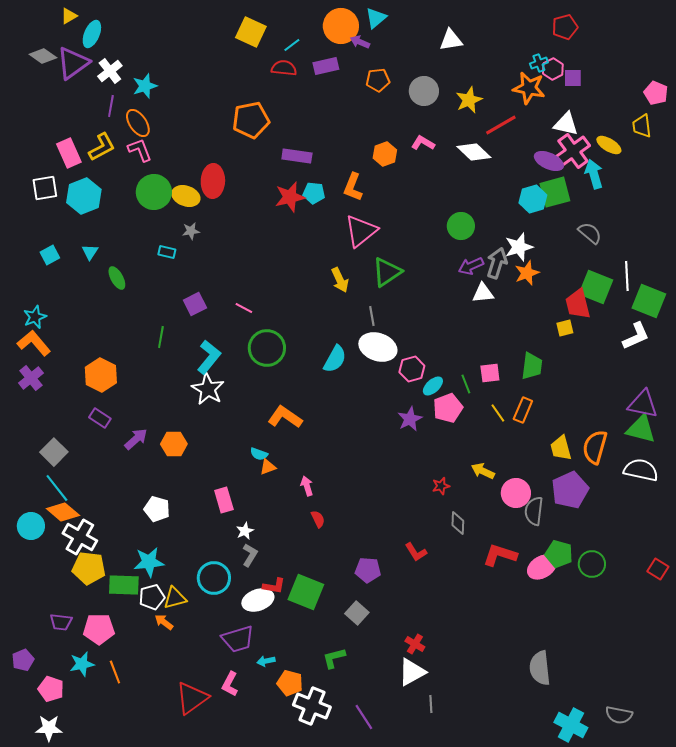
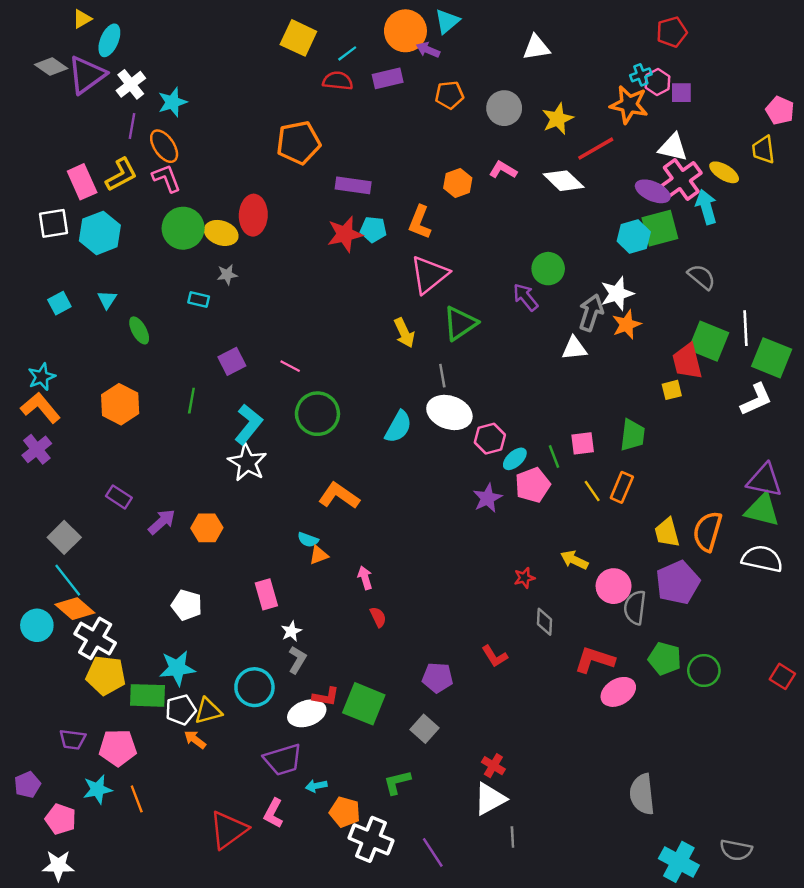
purple arrow: (471, 266) -> (526, 297), moved, turned 75
orange hexagon: (101, 375) -> (120, 404), moved
pink ellipse: (542, 567) -> (618, 692), moved

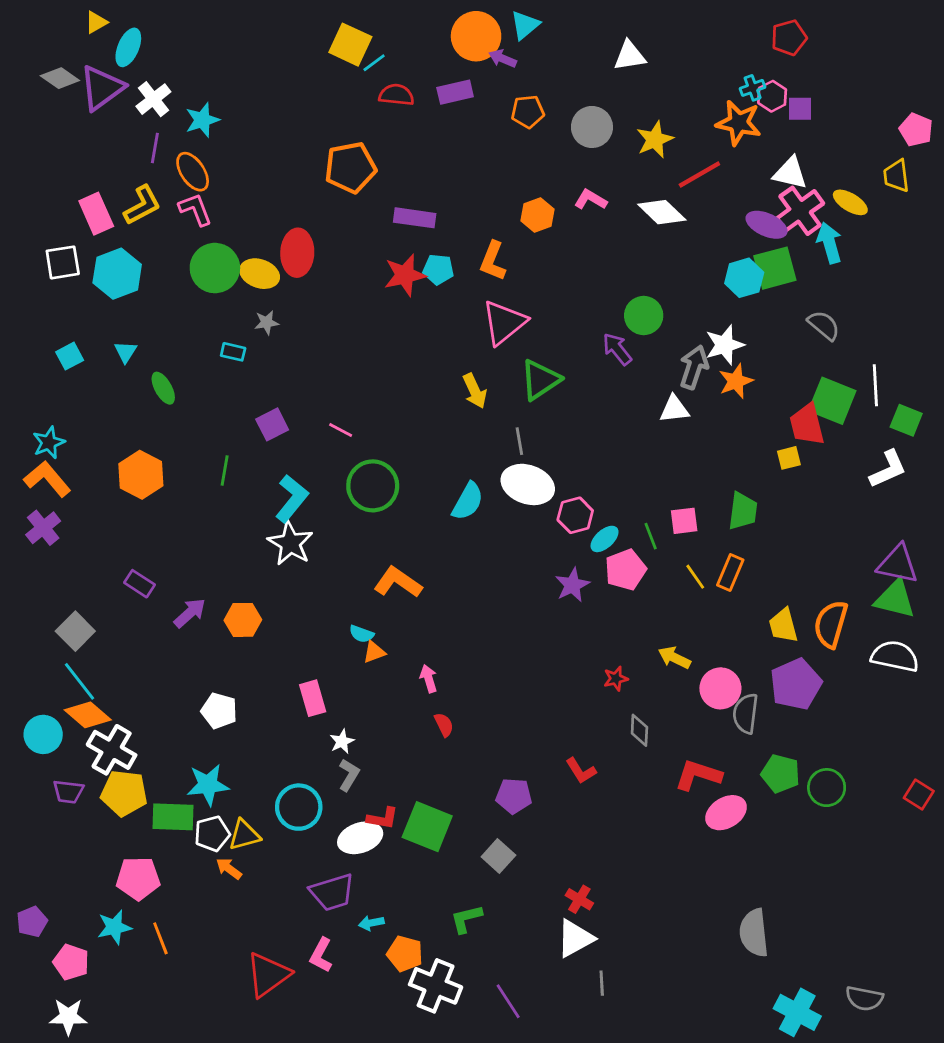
cyan line: (347, 53) -> (374, 63), moved
green square: (772, 358) -> (906, 420), size x0.7
purple trapezoid: (73, 739) -> (68, 792), moved

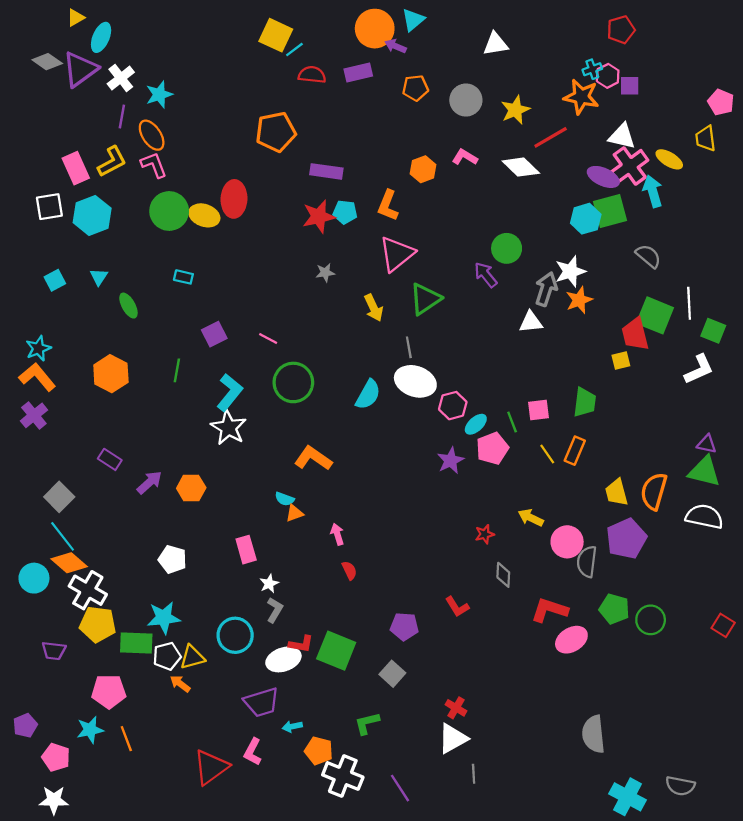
gray star: (267, 322) -> (325, 273), moved
purple triangle: (898, 564) -> (707, 444), size x0.6
purple trapezoid: (68, 792) -> (54, 651), moved

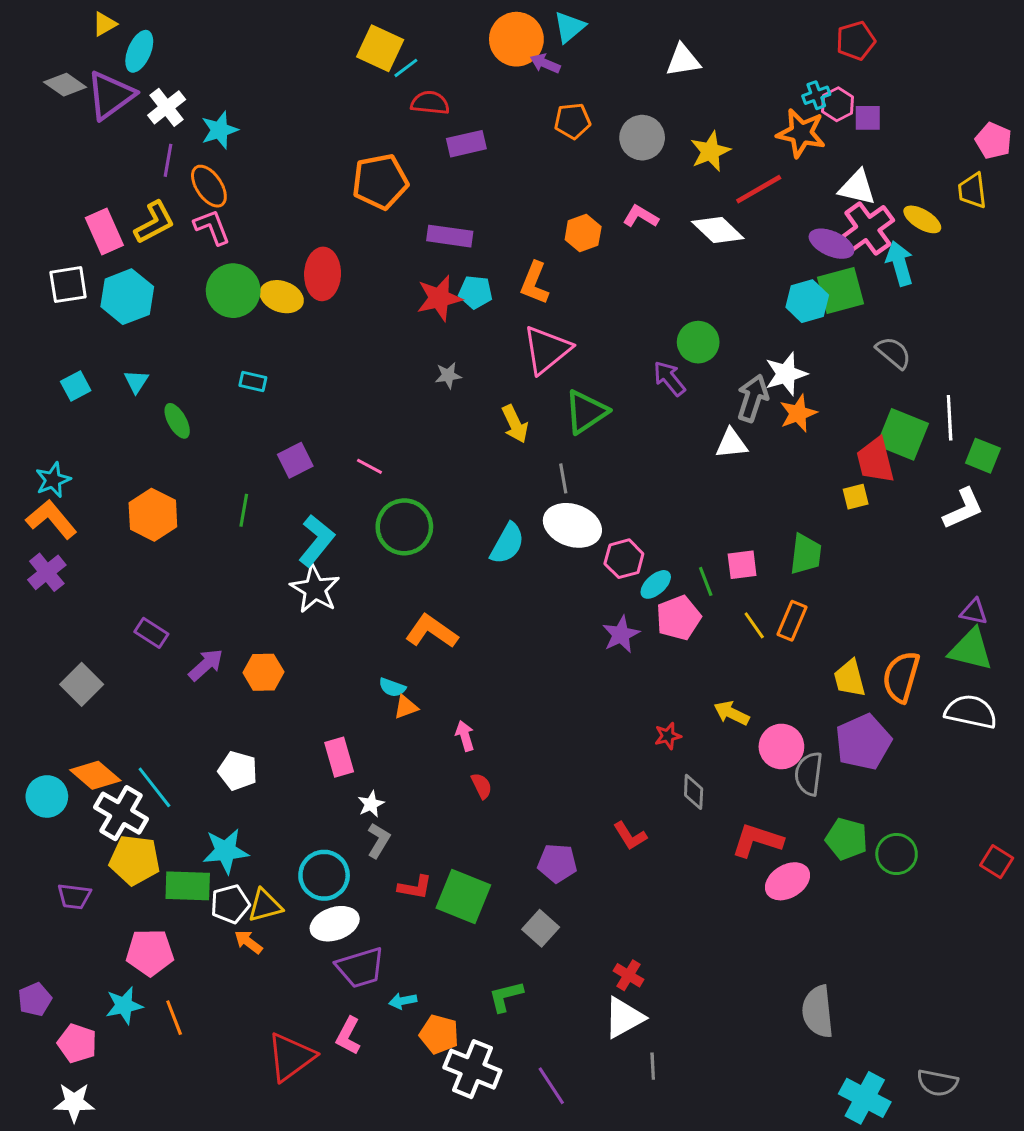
purple rectangle: (358, 73) -> (466, 144), moved
cyan line: (63, 536) -> (154, 787), moved
white ellipse: (283, 659) -> (335, 924), moved

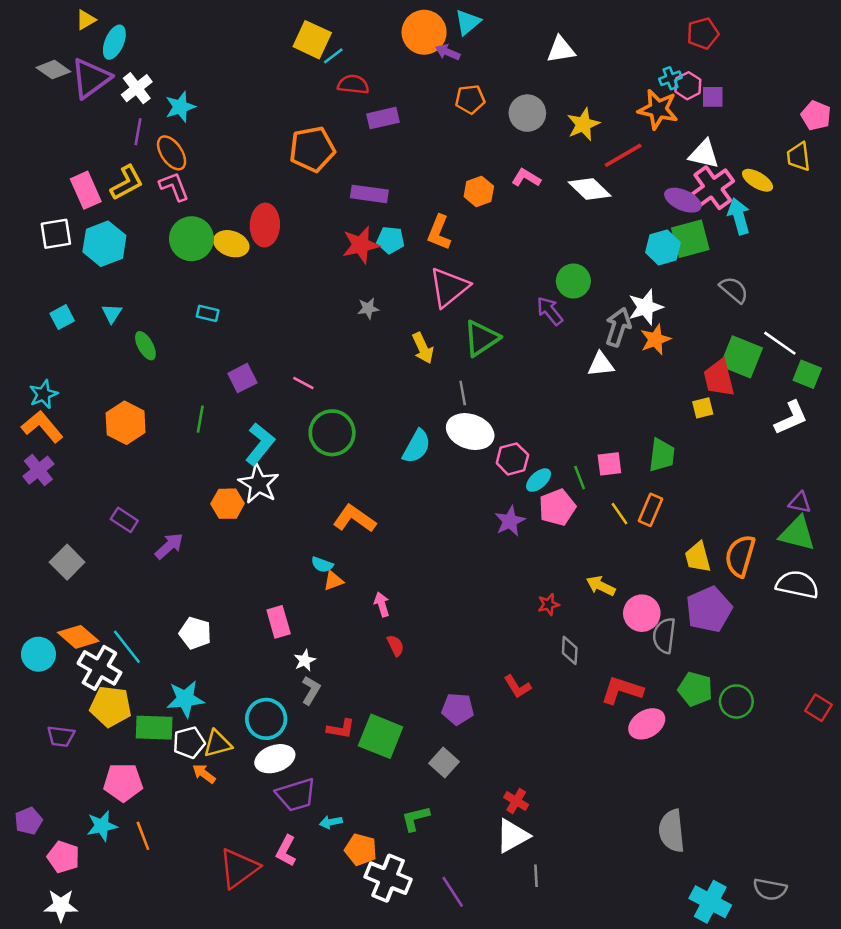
white line: (950, 418) -> (780, 343), turned -52
orange hexagon: (263, 672) -> (228, 504), moved

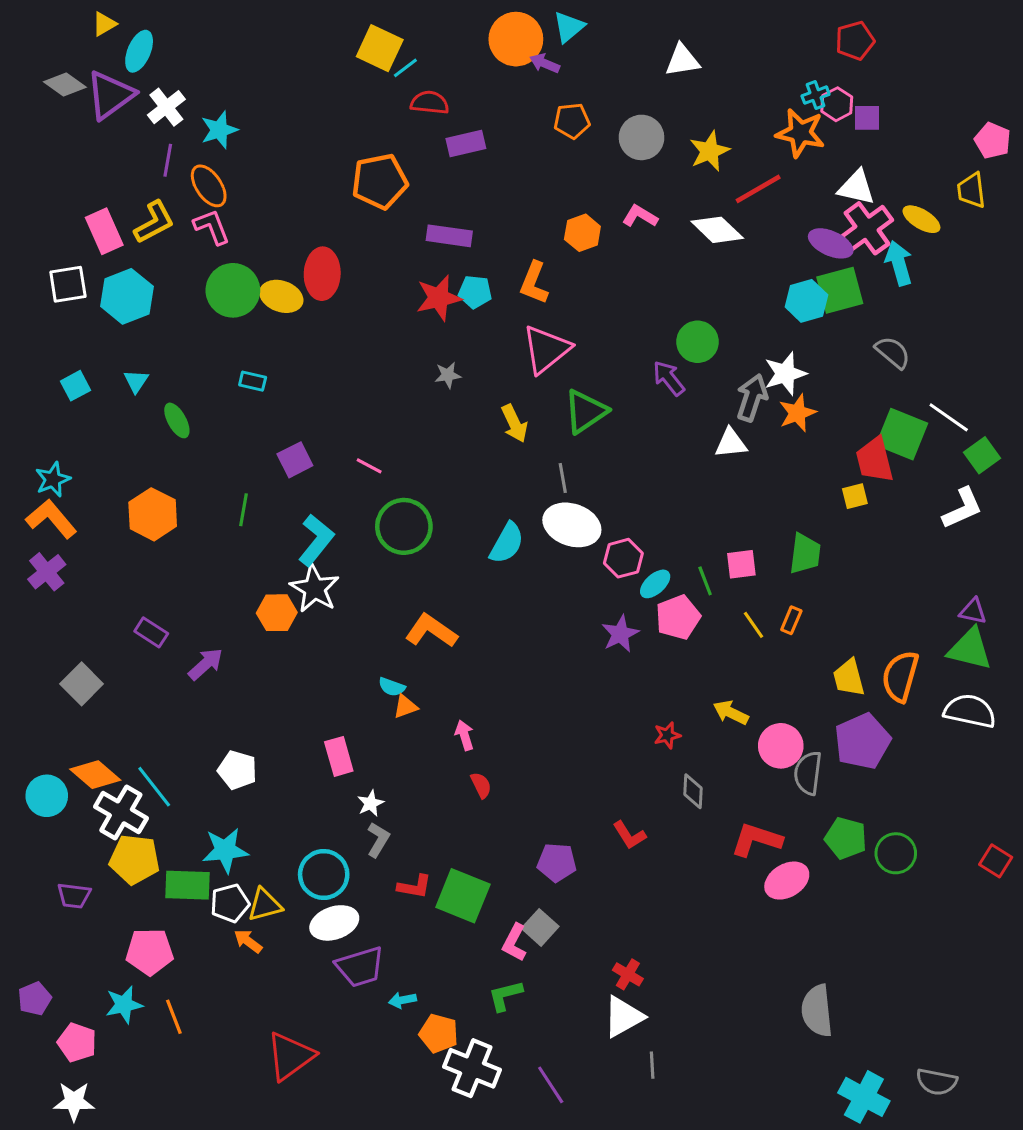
green square: (807, 374) -> (982, 455), turned 32
orange rectangle: (651, 510) -> (791, 620), size x0.7
pink L-shape: (286, 851) -> (514, 943), moved

